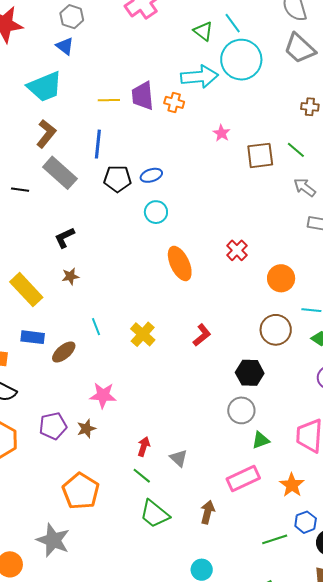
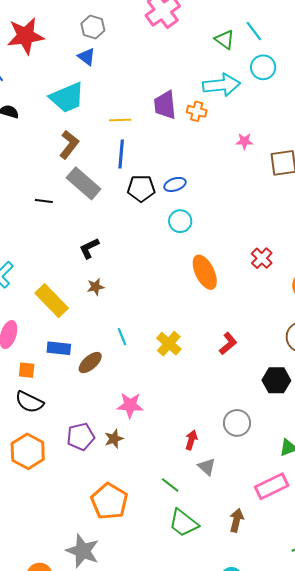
cyan circle: (241, 60) -> (263, 67), size x0.6
yellow line: (109, 100) -> (120, 120), moved
pink star: (222, 133) -> (244, 141), turned -30
gray circle: (241, 410) -> (237, 423), moved
red arrow: (144, 447) -> (191, 440), moved

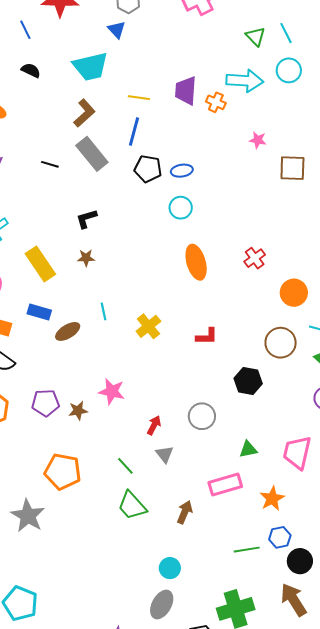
red L-shape: (228, 343) -> (207, 336), turned 30
pink star: (130, 405) -> (112, 391), moved
orange pentagon: (109, 501) -> (63, 472), turned -30

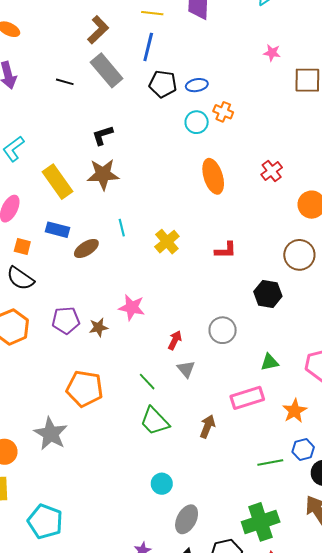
orange cross: (216, 102) -> (223, 112), moved
brown star: (86, 258) -> (103, 174), size x1.8
cyan circle: (170, 568) -> (162, 484), moved

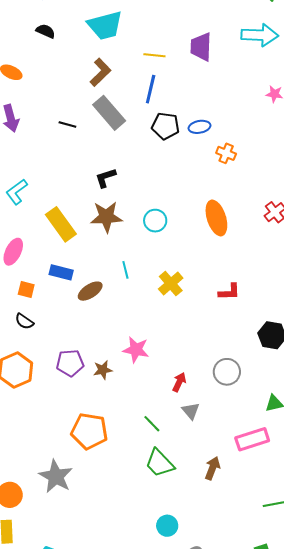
cyan circle: (197, 122) -> (155, 221), moved
black semicircle: (20, 278) -> (24, 321), size x0.7

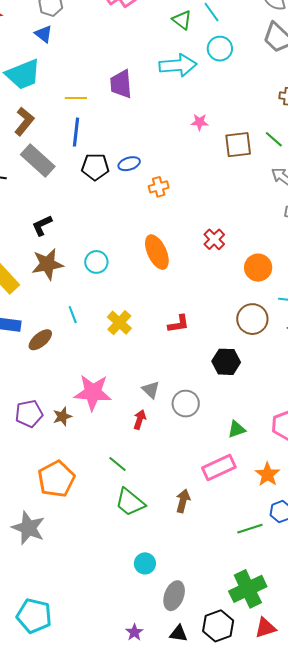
orange cross: (226, 153) -> (159, 187), turned -30
pink star: (136, 350) -> (93, 392), size x1.4
gray triangle: (191, 411) -> (151, 390), moved
orange pentagon: (89, 431) -> (56, 479), turned -30

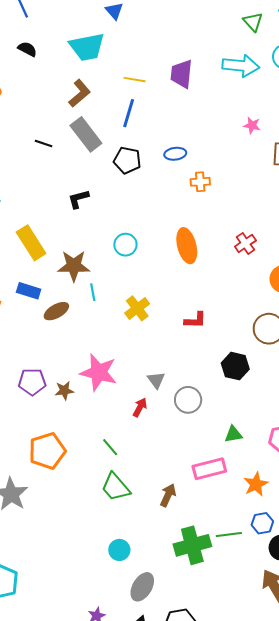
black pentagon: (95, 167) -> (127, 160), moved
brown star: (47, 264) -> (74, 266), moved
green cross: (248, 589) -> (192, 545), moved

